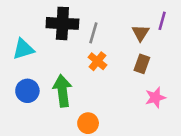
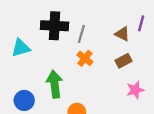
brown triangle: (141, 33) -> (122, 34), turned -35
brown rectangle: (142, 64) -> (123, 61), turned 42
blue circle: (27, 91) -> (24, 100), moved

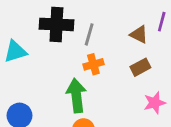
orange cross: (85, 58) -> (93, 64), turned 35
green arrow: (55, 84) -> (76, 96), moved

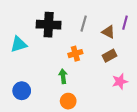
gray line: (89, 34) -> (84, 24), moved
green arrow: (76, 96) -> (63, 76), size x0.6

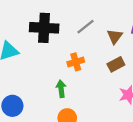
gray line: (84, 24) -> (85, 27), turned 35
brown triangle: (108, 32) -> (115, 36), turned 40

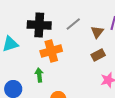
orange cross: (76, 62) -> (51, 51), moved, size x1.5
green arrow: (61, 89) -> (39, 75), moved

